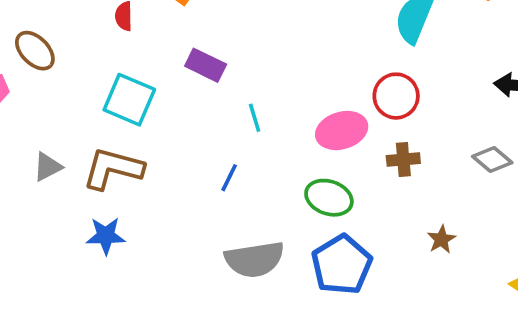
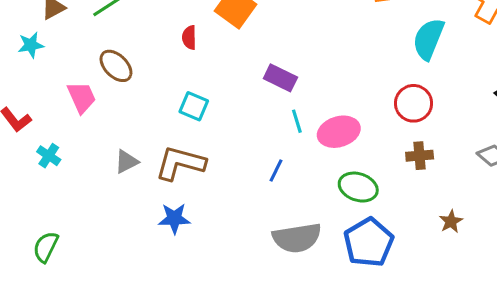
purple rectangle: (206, 65) -> (280, 78), moved
cyan square: (129, 100) -> (194, 106), size x0.7
pink ellipse: (342, 130) -> (339, 132), moved

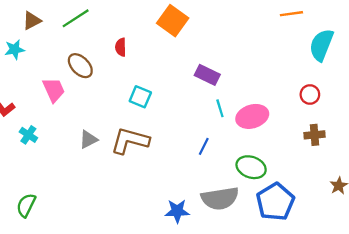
red semicircle: (189, 38) -> (121, 47), moved
red circle: (414, 103) -> (310, 94), size x0.7
green ellipse: (358, 187) -> (251, 167), moved
blue star: (174, 218) -> (177, 211), moved

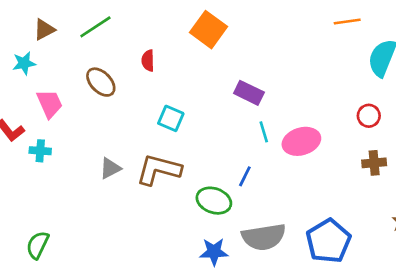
pink trapezoid: (54, 90) -> (50, 104), moved
cyan cross: (28, 135) -> (40, 151), moved, turned -30
green ellipse: (251, 167) -> (214, 201), moved

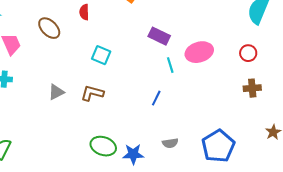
pink ellipse: (301, 141) -> (199, 52), moved
brown L-shape: (159, 170) -> (92, 93), size x0.7
green ellipse: (214, 201) -> (103, 146), moved
gray semicircle: (264, 237) -> (170, 143), size x0.5

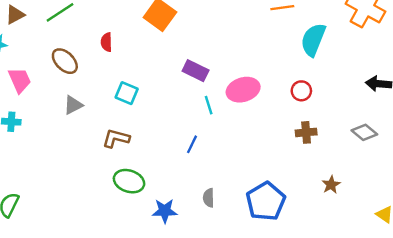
gray triangle: (56, 92) -> (73, 105), moved
gray semicircle: (170, 143) -> (209, 198), turned 98
green ellipse: (103, 146) -> (129, 181), moved

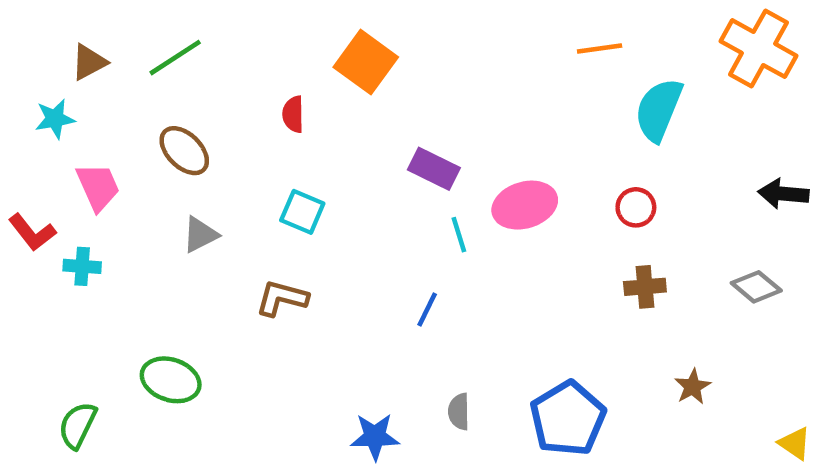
red semicircle: (106, 42) -> (293, 114), moved
green ellipse: (129, 181) -> (171, 380), moved

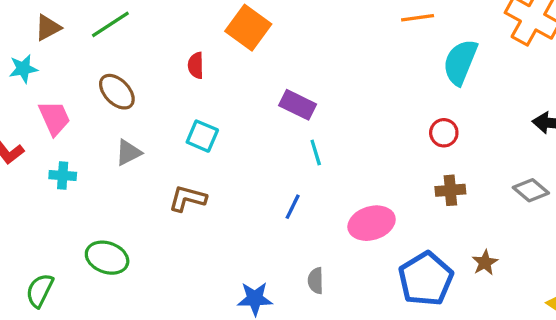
pink ellipse: (525, 205) -> (372, 223), moved
cyan cross: (82, 266) -> (63, 175), moved
blue pentagon: (568, 418) -> (426, 279), moved

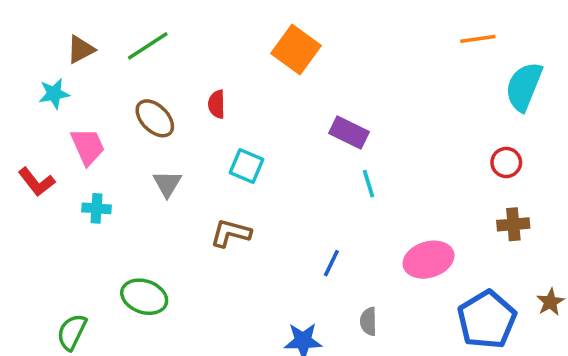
red semicircle: (196, 65) -> (217, 104), moved
gray triangle: (128, 152) -> (167, 184), turned -32
blue line: (293, 207) -> (331, 263), moved

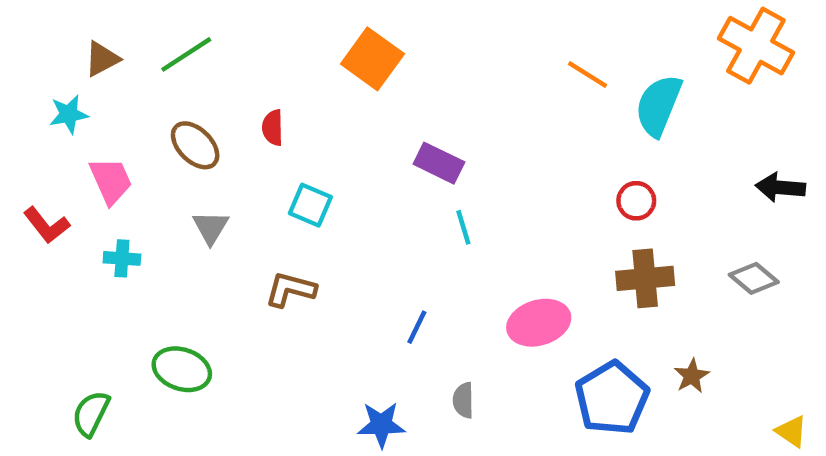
orange line: (478, 39) -> (588, 74), moved, turned 40
brown cross: (513, 224) -> (645, 278), size x1.4

